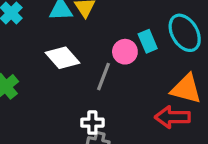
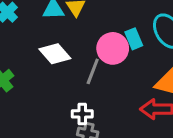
pink circle: (125, 52) -> (113, 48), size x1.4

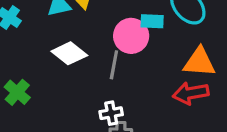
cyan rectangle: (134, 39) -> (152, 21), turned -54

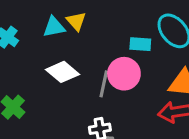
pink circle: (131, 36) -> (124, 74), moved

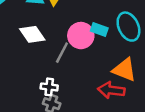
pink circle: (124, 74) -> (81, 36), moved

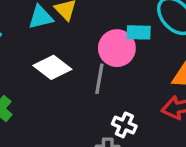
white cross: (49, 87) -> (124, 125), moved, turned 35

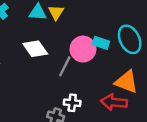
white cross: (124, 125) -> (72, 103), turned -35

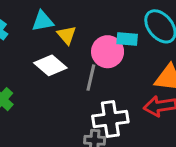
yellow triangle: (56, 12) -> (67, 35), moved
white cross: (72, 103) -> (110, 119), size x1.6

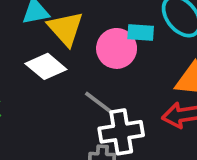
yellow triangle: (67, 35) -> (66, 29), size x1.5
gray line: (91, 78) -> (99, 103), moved, turned -65

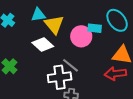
white cross: (121, 132) -> (60, 77), moved

